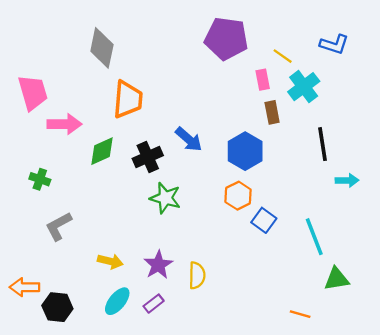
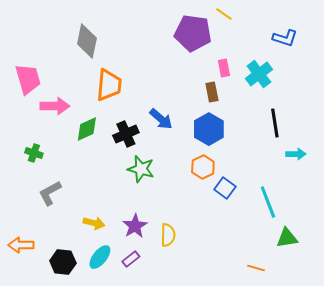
yellow line: (283, 56) -> (224, 14), moved
brown rectangle: (272, 112) -> (212, 92), moved
black hexagon: (57, 307) -> (63, 262), moved

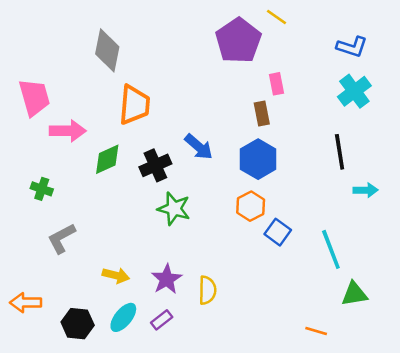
purple pentagon: (193, 33) -> (238, 41), turned 30
cyan cross: (259, 74) -> (354, 91), moved

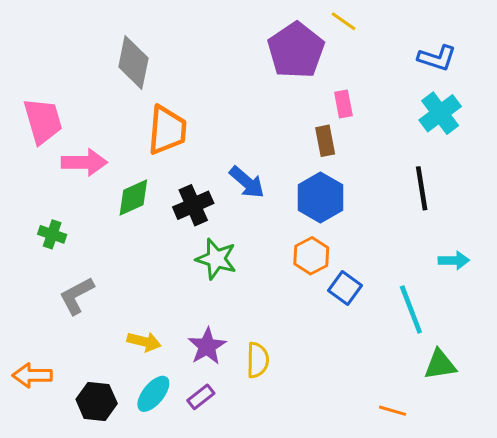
cyan arrow: (366, 190) -> (454, 260), moved

